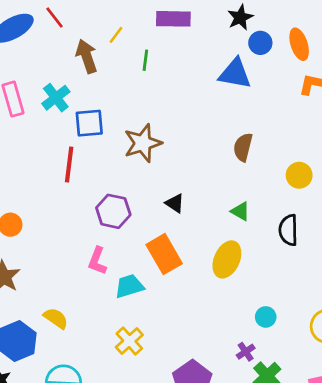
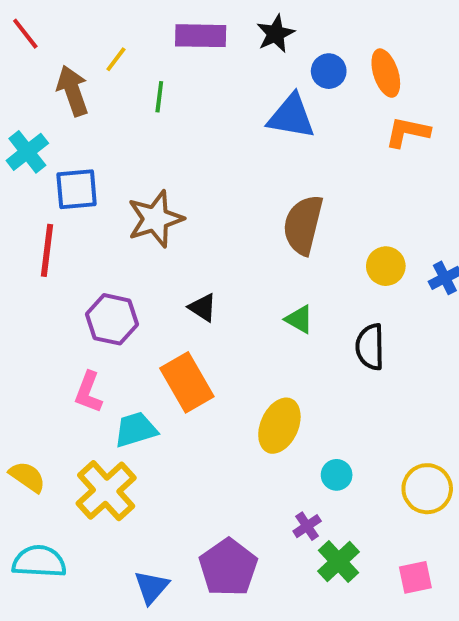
black star: (240, 17) -> (276, 34), moved
brown semicircle: (243, 147) -> (303, 225), size x1.4
yellow ellipse: (227, 259) -> (279, 426), moved
yellow cross: (129, 341) -> (106, 491), moved, size x1.4

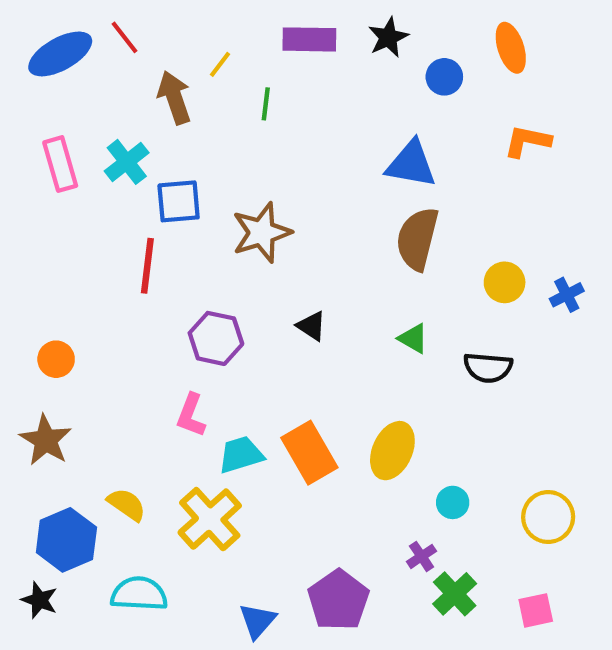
orange ellipse: (386, 73) -> (511, 48), moved
blue triangle: (291, 116) -> (411, 164), moved
black semicircle: (370, 347) -> (488, 368), turned -84
orange rectangle: (187, 382) -> (309, 453), moved

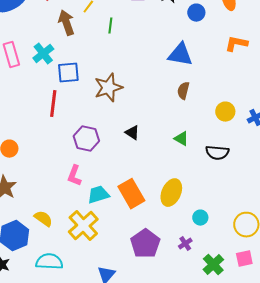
brown semicircle: (417, 239) -> (183, 91), size x0.6
green cross: (455, 594) -> (213, 265), moved
purple pentagon: (338, 600) -> (145, 244), moved
pink square: (536, 610) -> (244, 259), moved

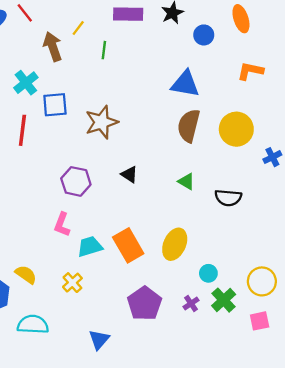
brown semicircle: (183, 91) -> (189, 126), size x1.6
red line: (53, 104) -> (22, 130), moved
yellow circle: (225, 112) -> (236, 129), moved, size x1.5
yellow cross: (83, 226) -> (72, 283), size x0.6
green cross: (213, 265) -> (224, 300), moved

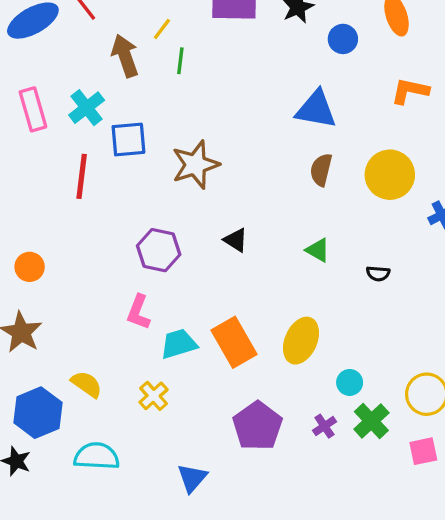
green line: (104, 50) -> (180, 61), moved
brown semicircle: (189, 126) -> (321, 170), size x0.7
black semicircle: (228, 198) -> (378, 274), size x0.6

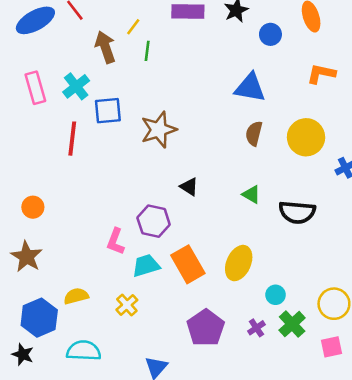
purple hexagon: (159, 250) -> (154, 221), moved
black semicircle: (378, 274) -> (297, 212), size x2.0
yellow semicircle: (87, 384) -> (76, 296), turned -50

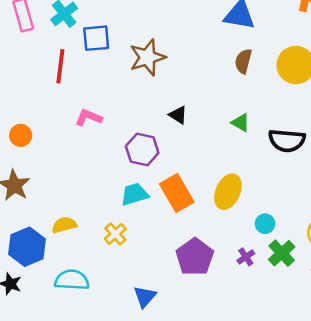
pink L-shape: (115, 241) -> (88, 117), moved, turned 92

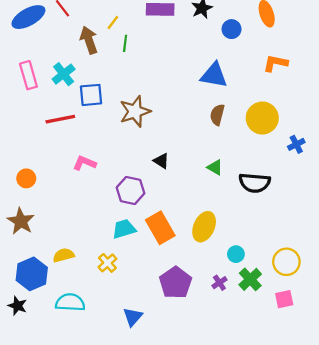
red line: (60, 66) -> (60, 119), turned 72

